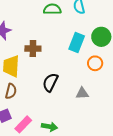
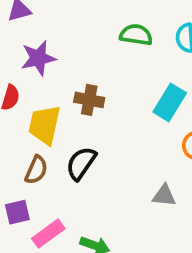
black semicircle: (50, 82) -> (81, 163), moved

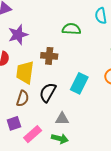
green semicircle: (136, 35) -> (71, 29), moved
cyan rectangle: (170, 102) -> (79, 83), moved
gray triangle: (164, 196) -> (62, 119), moved

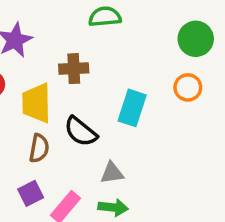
black semicircle: (48, 92) -> (81, 132), turned -72

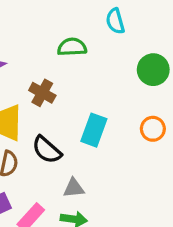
brown cross: (74, 69) -> (42, 93), turned 30
orange circle: (188, 87) -> (153, 129), moved

